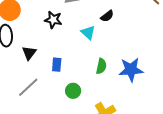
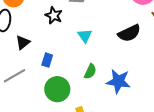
black semicircle: (107, 16) -> (129, 33), moved, size x1.6
green circle: (73, 91) -> (57, 89), size x1.6

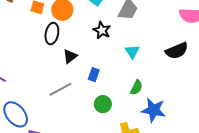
blue star: (118, 81) -> (153, 110), moved
green circle: (57, 89) -> (103, 104), size x0.7

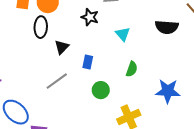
black semicircle: (177, 51) -> (167, 27), turned 35
blue star: (153, 110) -> (168, 91), moved

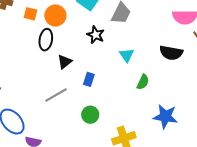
green semicircle: (132, 69) -> (143, 82), moved
green circle: (101, 90) -> (90, 115), moved

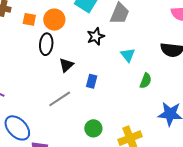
black star: (96, 35) -> (96, 36), turned 30
green circle: (90, 115) -> (93, 128), moved

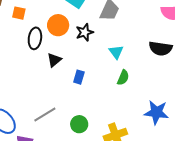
orange circle: (54, 20) -> (58, 25), moved
green semicircle: (146, 81) -> (123, 78), moved
gray line: (60, 99) -> (45, 114), moved

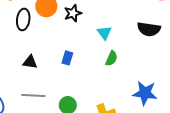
black triangle: (54, 60) -> (30, 62), moved, turned 49
gray line: (45, 114) -> (33, 95), turned 35

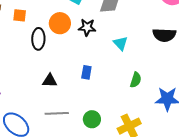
black star: (73, 13) -> (87, 27), turned 30
green semicircle: (111, 58) -> (136, 80), moved

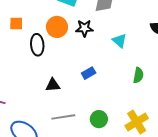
blue rectangle: (86, 72) -> (89, 73), turned 56

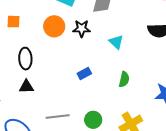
black ellipse: (37, 45) -> (25, 59), moved
green semicircle: (138, 75) -> (124, 79), moved
black triangle: (53, 85) -> (26, 87), moved

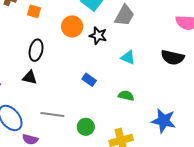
cyan triangle: (116, 42) -> (128, 57), turned -35
blue rectangle: (84, 73) -> (89, 80), turned 48
green semicircle: (124, 79) -> (126, 96), turned -105

